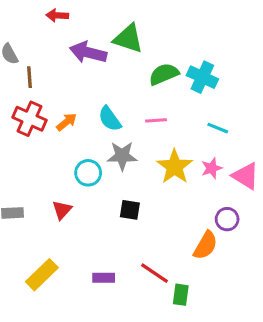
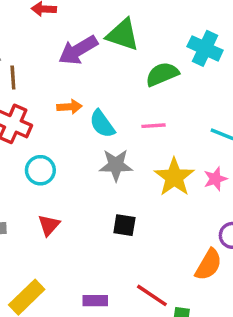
purple arrow: (88, 52) -> (78, 50), turned -45
cyan cross: (202, 77) -> (205, 48), moved
orange arrow: (67, 122) -> (70, 107), moved, turned 35
cyan circle: (88, 173) -> (40, 170), moved

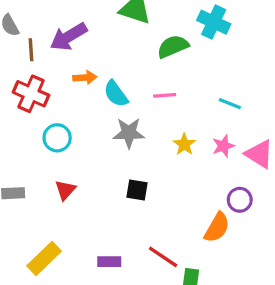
purple arrow: (78, 50) -> (69, 37), moved
yellow star: (174, 177) -> (184, 144), size x0.6

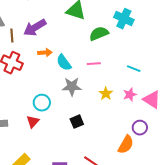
cyan circle: (57, 138) -> (42, 103), moved
black square: (137, 190) -> (77, 122), turned -32

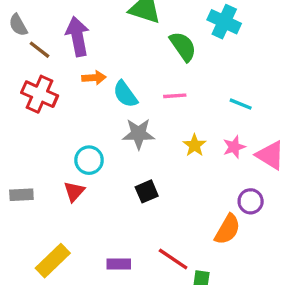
purple arrow: (35, 28) -> (77, 36), turned 110
green semicircle: (99, 34) -> (183, 46), turned 78
brown line: (12, 36) -> (40, 50), turned -48

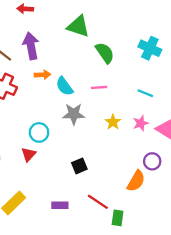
cyan cross: (224, 22) -> (150, 48), moved
black square: (147, 191) -> (79, 166), moved

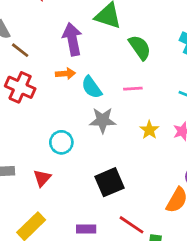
purple arrow: (31, 46) -> (72, 39), moved
red triangle: (29, 154) -> (42, 178), moved
black square: (79, 166) -> (109, 182), size x1.5

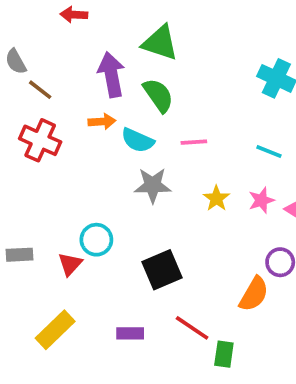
green semicircle: (140, 47) -> (158, 95), moved
cyan semicircle: (92, 87) -> (138, 140), turned -30
cyan circle: (61, 142) -> (96, 240), moved

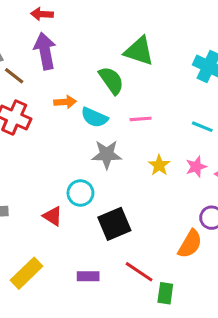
green triangle: (160, 43) -> (139, 51), moved
purple arrow: (111, 75) -> (45, 51), moved
cyan circle: (96, 240) -> (80, 193), moved
red triangle: (70, 264) -> (53, 216), moved, turned -40

